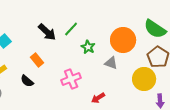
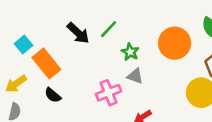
orange rectangle: (37, 60) -> (46, 63), moved, size x1.6
gray triangle: (111, 63) -> (135, 76), moved

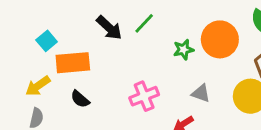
green star: (130, 52) -> (183, 50), moved, turned 30
orange rectangle: (46, 63) -> (73, 63), turned -56
gray triangle: (135, 76) -> (201, 93), moved

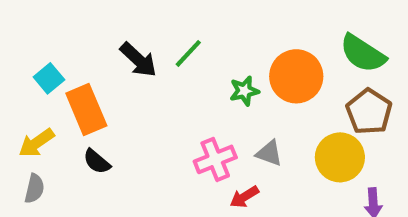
orange rectangle: (73, 63) -> (86, 110), turned 72
pink cross: (144, 96) -> (215, 159), moved

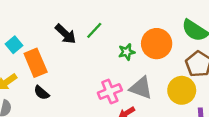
gray triangle: (269, 153) -> (141, 88), size x1.5

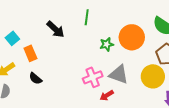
green line: (94, 30) -> (87, 17), moved, turned -35
orange rectangle: (36, 63) -> (30, 53), size x0.7

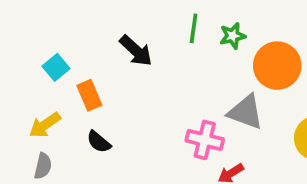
green star: (107, 44) -> (233, 36), moved
gray triangle: (119, 74) -> (246, 112), moved
pink cross: (93, 77) -> (205, 140), turned 36

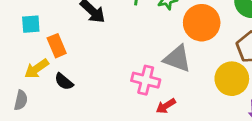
cyan square: (56, 67) -> (31, 24), turned 36
yellow arrow: (45, 125) -> (37, 69), moved

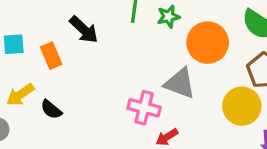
orange rectangle: (57, 46) -> (51, 56), moved

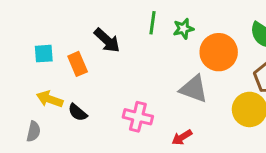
yellow arrow: (20, 95) -> (50, 99), turned 55
pink cross: (144, 108) -> (138, 117), moved

